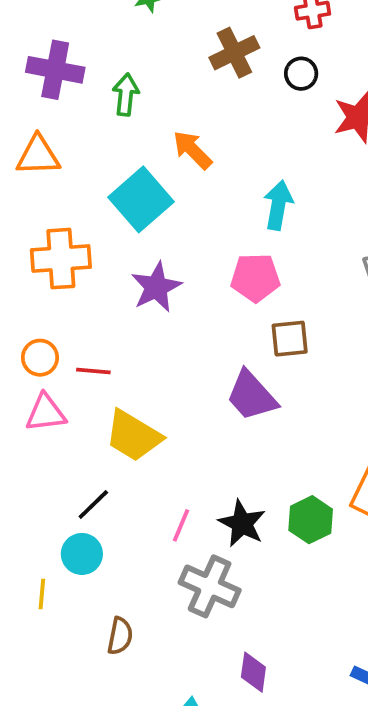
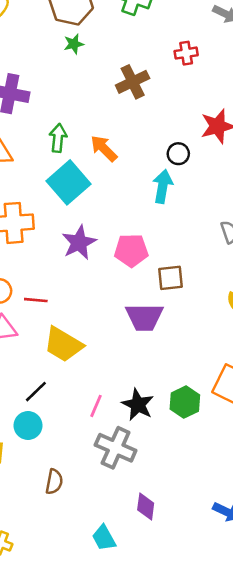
black circle: (301, 74) -> (178, 154), moved
green arrow: (126, 95) -> (58, 138), moved
pink pentagon: (255, 278) -> (131, 250), moved
purple trapezoid: (252, 396) -> (144, 317), turned -48

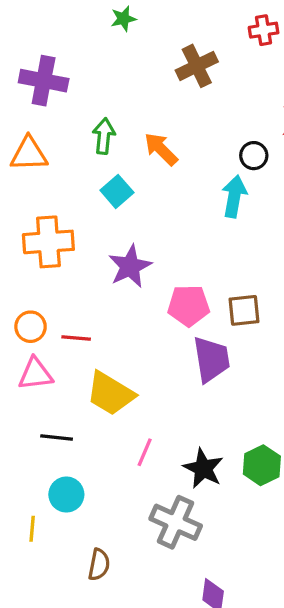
cyan square: (69, 182) -> (117, 191), size x0.6
pink pentagon: (131, 250) -> (189, 305), moved
purple trapezoid: (144, 317) -> (211, 359), turned -99
black line: (36, 392) -> (57, 437), moved, turned 50
pink line: (96, 406) -> (145, 452), moved

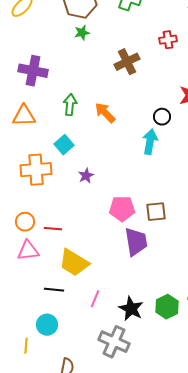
cyan square: (117, 191) -> (64, 145), moved
purple star: (130, 266) -> (86, 176), moved, size x0.6
black line: (57, 437) -> (54, 290), moved

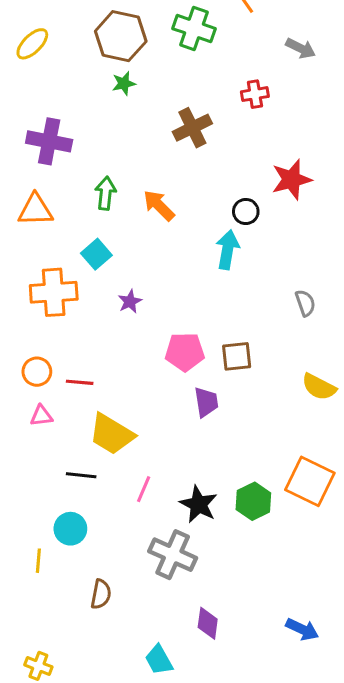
purple trapezoid: (136, 242) -> (206, 402), size x0.7
pink triangle: (28, 251) -> (41, 416), size x0.7

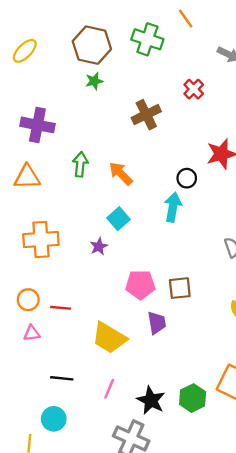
red cross: (255, 94) -> (194, 89), turned -36
cyan square: (96, 254) -> (118, 219), moved
yellow trapezoid: (112, 434) -> (109, 338), moved

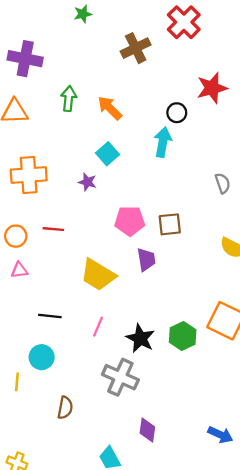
red cross: (194, 89) -> (184, 22), size x1.6
purple star: (99, 246) -> (87, 182), turned -30
red line: (61, 308) -> (53, 229), moved

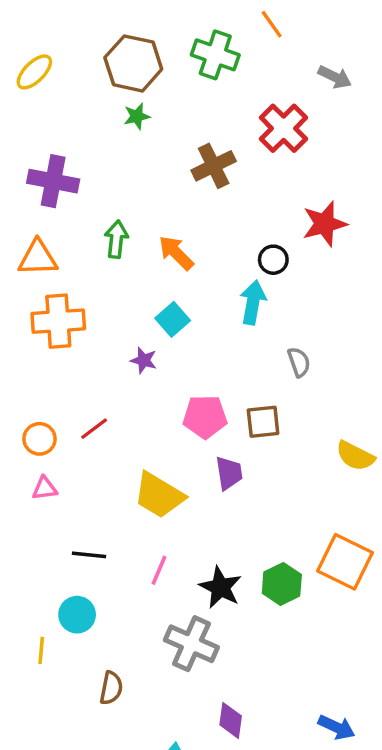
orange cross: (29, 175) -> (58, 321), moved
gray semicircle: (223, 183) -> (299, 362), moved
red line: (53, 229) -> (94, 429), turned -42

